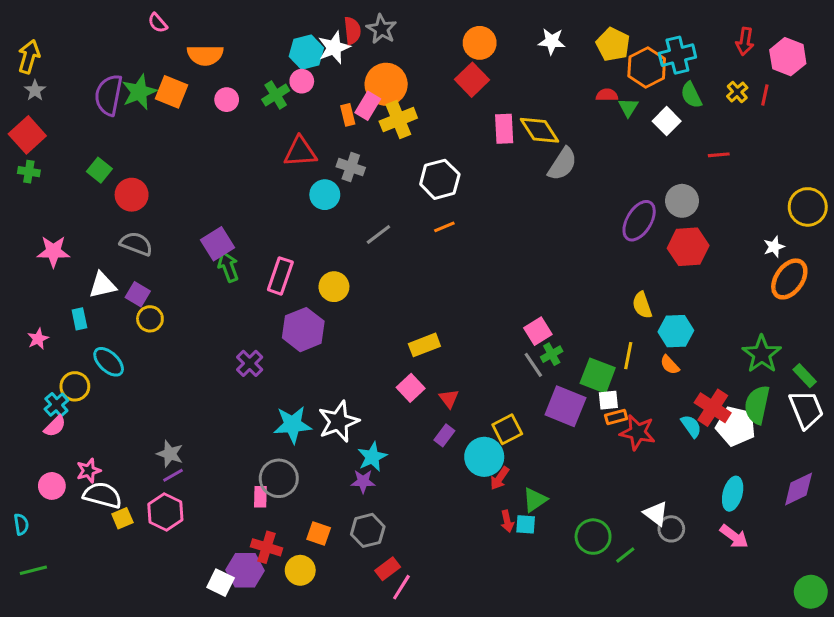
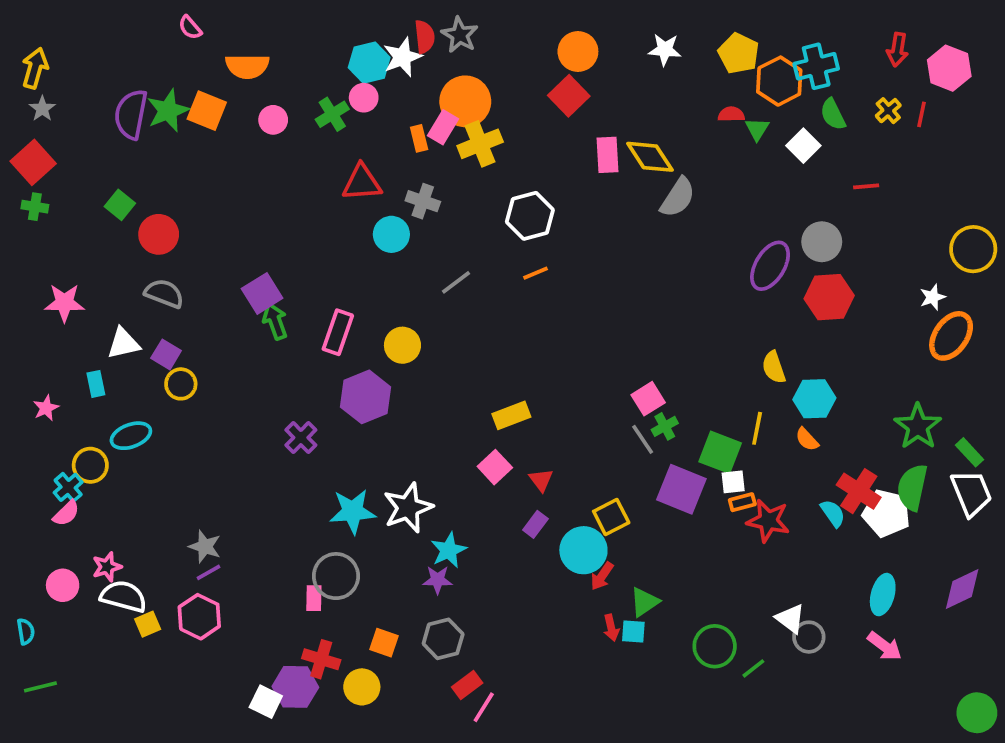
cyan ellipse: (109, 362) -> (131, 436), turned -64

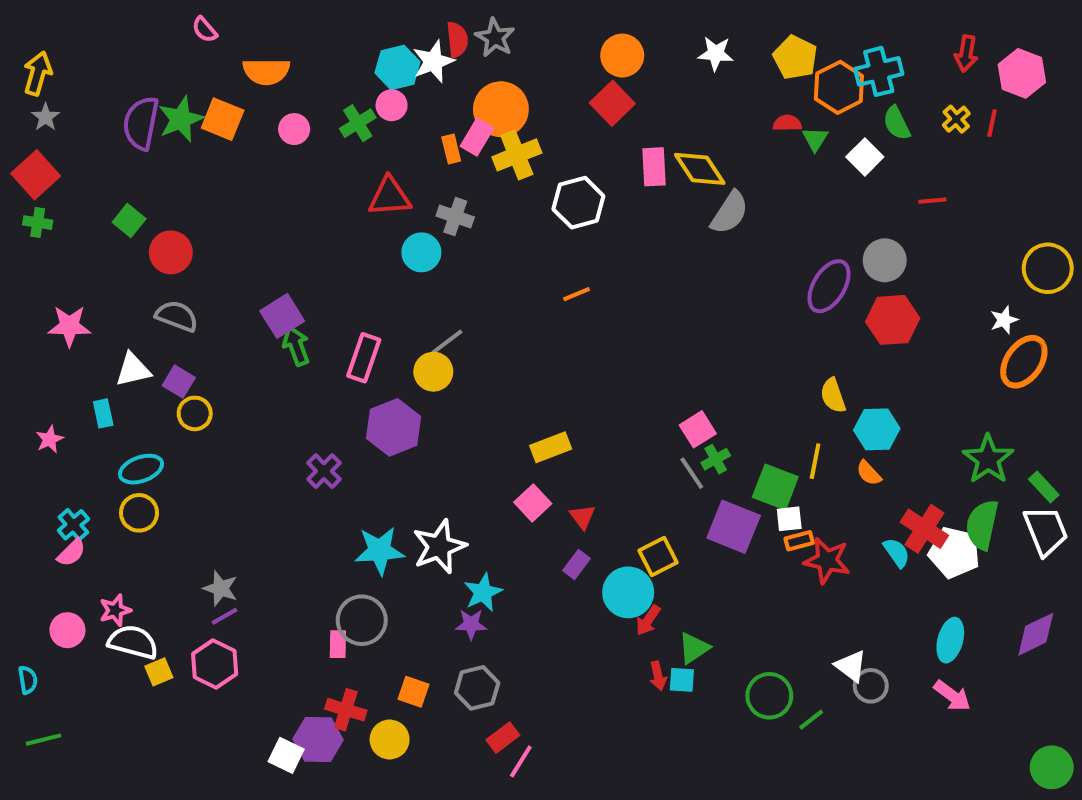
white hexagon: (530, 216) -> (578, 203), moved
gray line: (456, 282) -> (447, 342), moved
yellow circle: (90, 465) -> (139, 513), moved

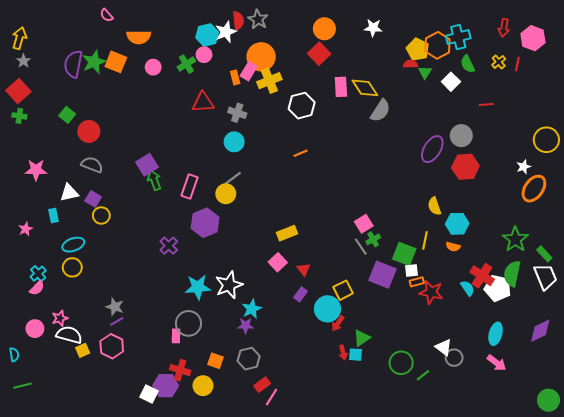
yellow pentagon: (795, 57) -> (418, 50), moved
cyan circle: (421, 252) -> (234, 142), moved
orange semicircle: (869, 473) -> (453, 247), turned -32

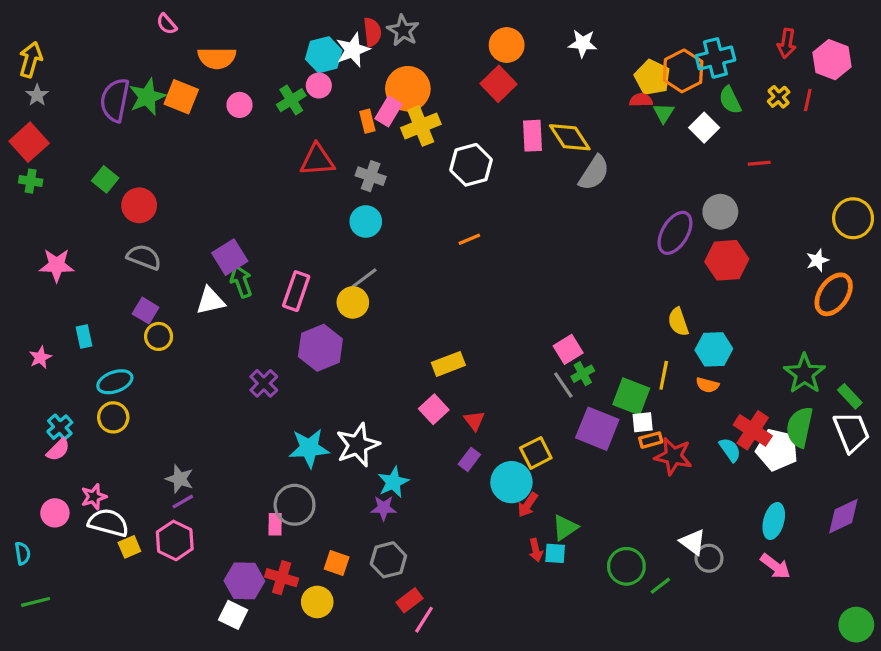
white triangle: (69, 193) -> (210, 301), moved
purple hexagon: (166, 386) -> (244, 581), moved

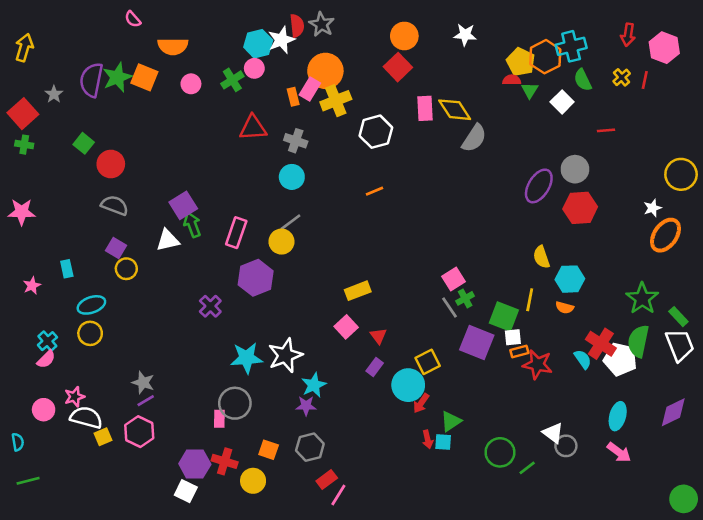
gray star: (37, 95) -> (54, 94), moved
pink star: (57, 265) -> (22, 212), moved

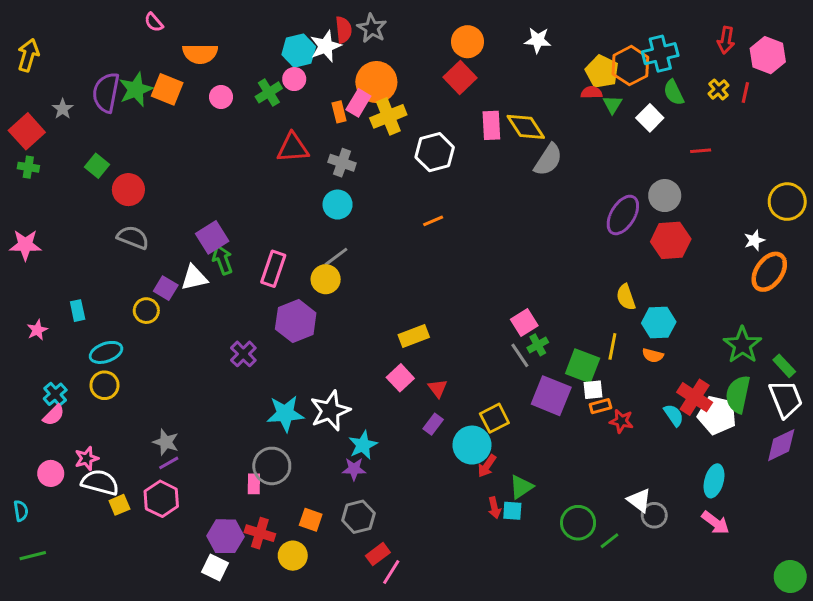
purple square: (116, 248) -> (166, 288), moved
red star: (537, 364) -> (621, 421), size x0.7
purple diamond: (673, 412) -> (781, 445), moved

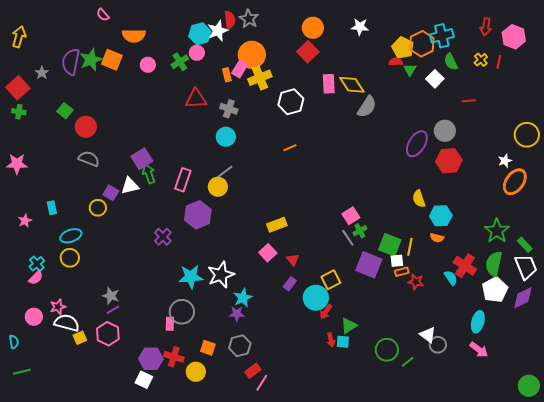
yellow line: (612, 346) -> (410, 247), moved
white pentagon: (717, 415) -> (495, 290), moved, turned 30

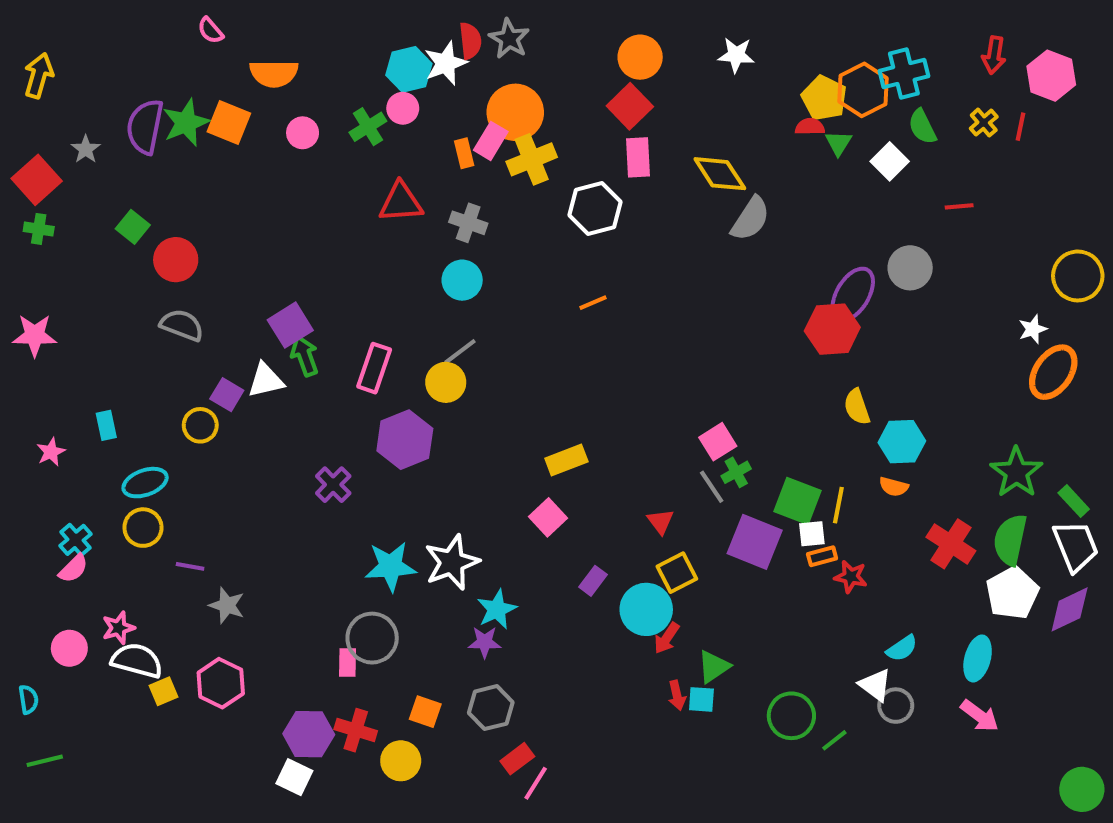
pink rectangle: (329, 84) -> (638, 157), moved
red hexagon: (449, 161) -> (832, 329), moved
red triangle: (293, 260) -> (660, 521), moved
cyan semicircle: (451, 278) -> (902, 648), moved, turned 91
purple line: (113, 310) -> (190, 566), moved, turned 40

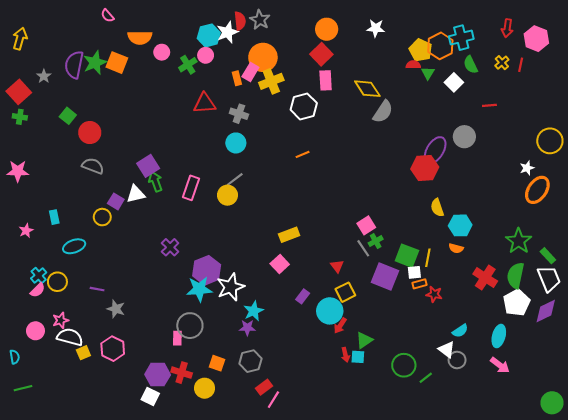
pink circle: (303, 133) -> (162, 52), moved
purple hexagon: (405, 440) -> (207, 270), moved
yellow circle: (143, 528) -> (57, 282), moved

